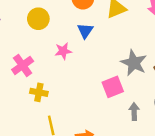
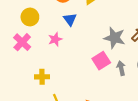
pink cross: (23, 65) -> (22, 42), moved
gray arrow: (134, 111) -> (121, 68), moved

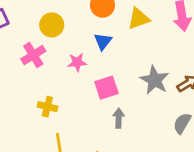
pink square: (101, 61) -> (106, 88), moved
gray arrow: (121, 68) -> (119, 118), moved

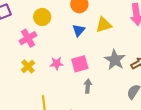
yellow triangle: (139, 19) -> (104, 25), moved
pink star: (77, 62) -> (57, 64), moved
yellow cross: (47, 107) -> (28, 66), moved, turned 32

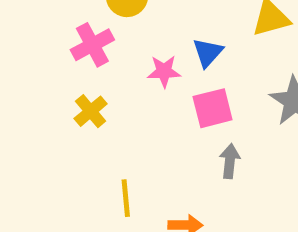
blue triangle: (79, 30) -> (208, 53), moved
pink star: (57, 64) -> (164, 71), moved

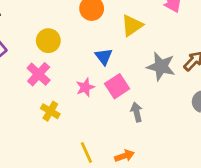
pink star: (164, 71) -> (85, 87), moved

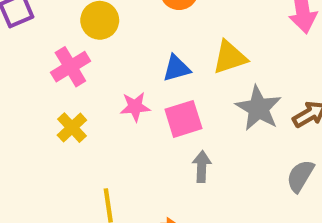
yellow triangle: (132, 25) -> (230, 57), moved
blue triangle: (104, 56) -> (176, 68), turned 36

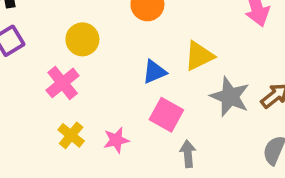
pink star: (135, 107) -> (116, 140), moved
pink square: (183, 119) -> (166, 115), turned -36

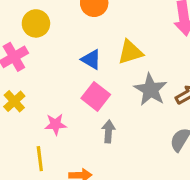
blue triangle: (154, 72) -> (91, 59), turned 45
pink star: (116, 140) -> (56, 124), moved

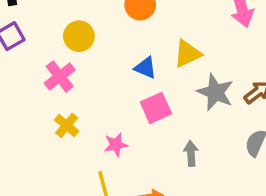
pink square: (96, 96) -> (156, 108), turned 36
gray arrow: (108, 131) -> (191, 153), moved

